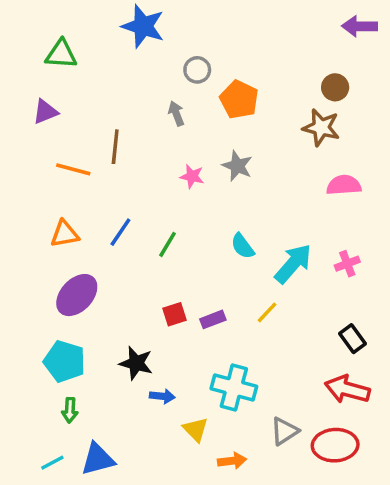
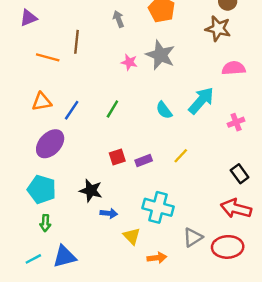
gray star: (237, 166) -> (160, 55), size x1.4
blue line: (120, 232) -> (72, 110), moved
cyan arrow: (293, 264) -> (201, 101), moved

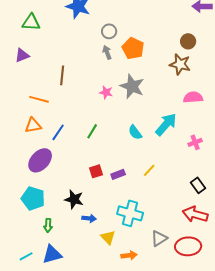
gray arrow: (118, 19) -> (107, 52), moved
orange line: (48, 57) -> (39, 99), moved
green arrow: (45, 223) -> (48, 225), moved

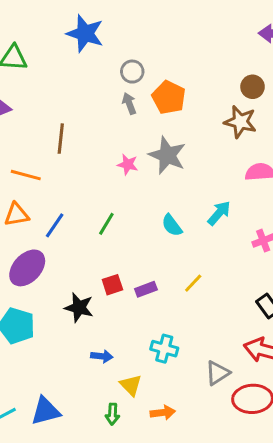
cyan arrow: (166, 124) -> (219, 213), size x0.7
black star: (74, 199) -> (79, 308), moved
cyan cross: (130, 213) -> (164, 349), size x0.7
green arrow: (48, 225) -> (112, 414), moved
gray triangle: (159, 238) -> (218, 373), moved

